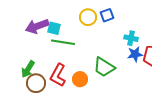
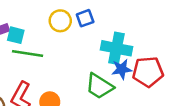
cyan cross: (131, 38) -> (116, 48), size x1.6
green trapezoid: (104, 67) -> (99, 86), moved

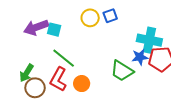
cyan cross: (116, 48) -> (149, 40), moved
green line: (28, 53) -> (64, 58), moved, turned 30

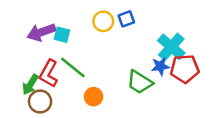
cyan cross: (149, 40) -> (171, 47), turned 30
red L-shape: (58, 79) -> (49, 74), moved

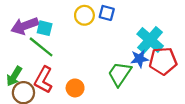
blue square: (126, 19) -> (107, 13), turned 35
green line: (73, 67) -> (41, 47), moved
red L-shape: (49, 74) -> (43, 80), moved
green trapezoid: (140, 82) -> (120, 74), turned 92

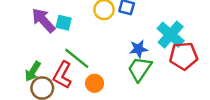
purple arrow: (25, 26) -> (43, 20), turned 68
green line: (41, 47) -> (77, 58), moved
blue star: (140, 59) -> (138, 49), moved

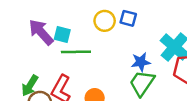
green line: (77, 58) -> (76, 52), moved, turned -40

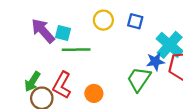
blue square: (128, 18) -> (135, 21), moved
blue star: (141, 62) -> (155, 61), moved

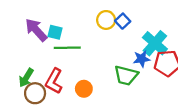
yellow circle: (103, 20) -> (106, 20), moved
blue square: (135, 21) -> (123, 21), turned 32
green trapezoid: (139, 79) -> (126, 75), turned -110

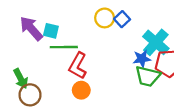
green trapezoid: (126, 75) -> (148, 76), moved
green arrow: (26, 78) -> (21, 79), turned -60
red L-shape: (54, 81) -> (78, 66), moved

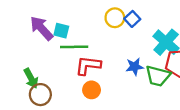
blue star: (142, 59) -> (135, 67), moved
red L-shape: (78, 66) -> (88, 65), turned 68

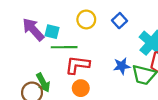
yellow circle: (115, 18) -> (86, 19), moved
green arrow: (31, 78) -> (43, 83), moved

